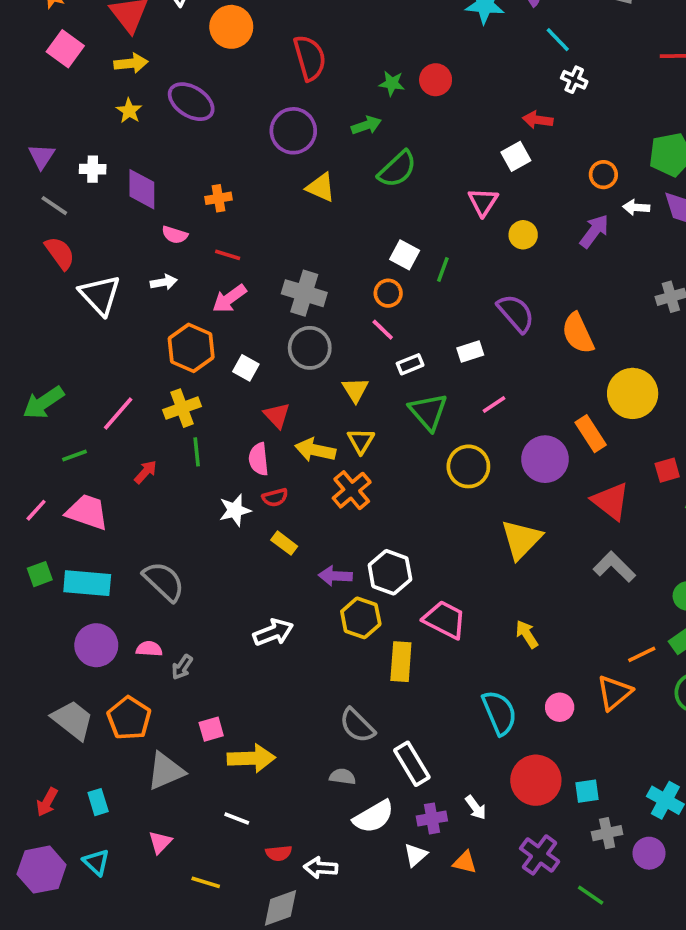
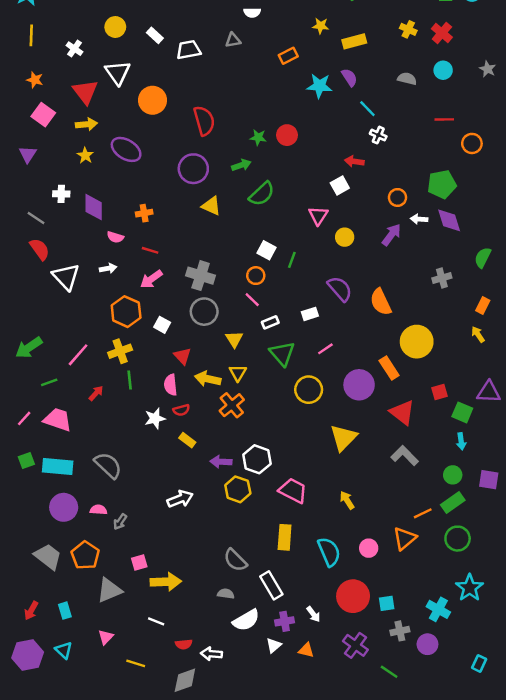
purple triangle: (42, 156) -> (28, 154), moved
yellow rectangle: (401, 662) -> (285, 537), moved

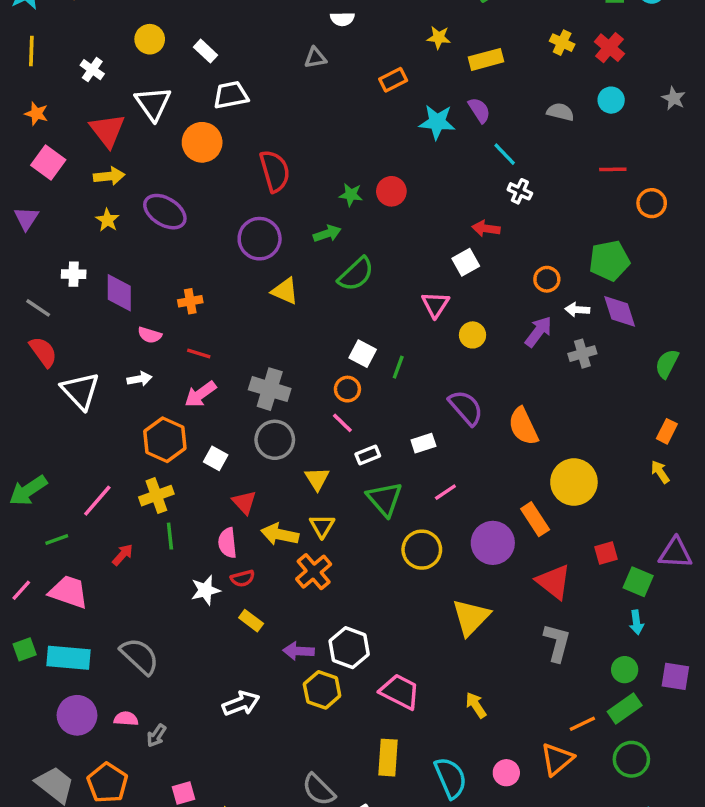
white trapezoid: (189, 50) -> (231, 95), moved
gray cross: (442, 278) -> (582, 354), moved
gray L-shape: (405, 456) -> (557, 643), turned 60

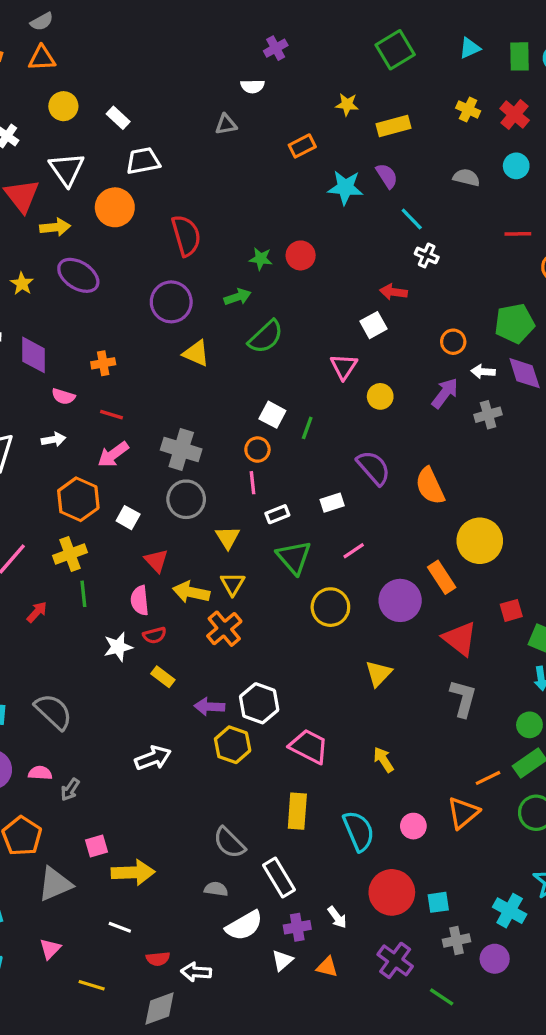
yellow arrow: (109, 176) -> (55, 227), moved
pink line: (342, 423) -> (252, 483), turned 40
yellow triangle: (471, 617) -> (379, 673), size x0.7

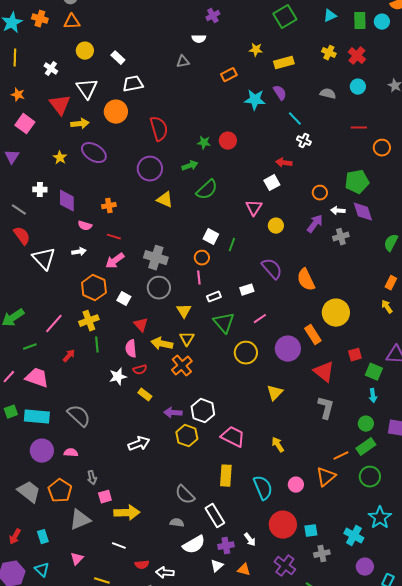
gray arrow: (70, 790) -> (92, 478), moved, turned -48
purple circle: (495, 959) -> (365, 567), moved

